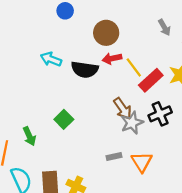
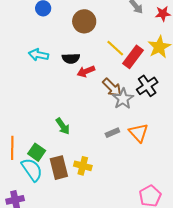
red arrow: (112, 58) -> (86, 71), moved
black semicircle: (85, 70) -> (71, 58), size x0.7
green square: (64, 119) -> (37, 152), moved
green arrow: (29, 136) -> (63, 126), moved

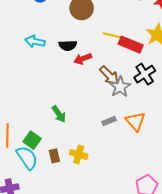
yellow line: (115, 48) -> (113, 36), turned -30
red rectangle: (133, 57) -> (131, 45), turned 75
brown rectangle: (59, 168) -> (54, 156), size x0.6

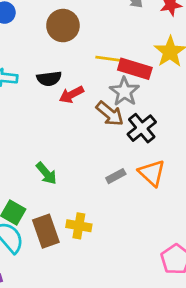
black cross: (145, 74) -> (142, 128), moved
gray star: (120, 87) -> (124, 92), moved
brown rectangle: (54, 156) -> (46, 231), size x1.6

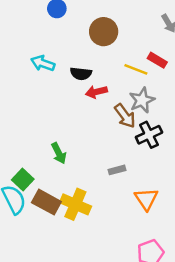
red rectangle: (135, 69) -> (157, 60), moved, size x0.7
orange triangle: (152, 173) -> (146, 199), moved
yellow cross: (79, 226) -> (75, 204), size x1.4
brown rectangle: (46, 231) -> (46, 202), turned -56

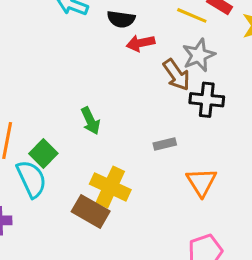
black cross: (149, 135) -> (207, 100), turned 30
brown rectangle: (46, 202) -> (91, 211), moved

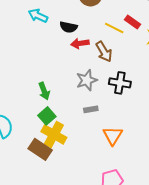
gray star: (199, 55) -> (87, 80), moved
brown arrow: (176, 75) -> (104, 52), moved
green square: (43, 154) -> (47, 116), moved

